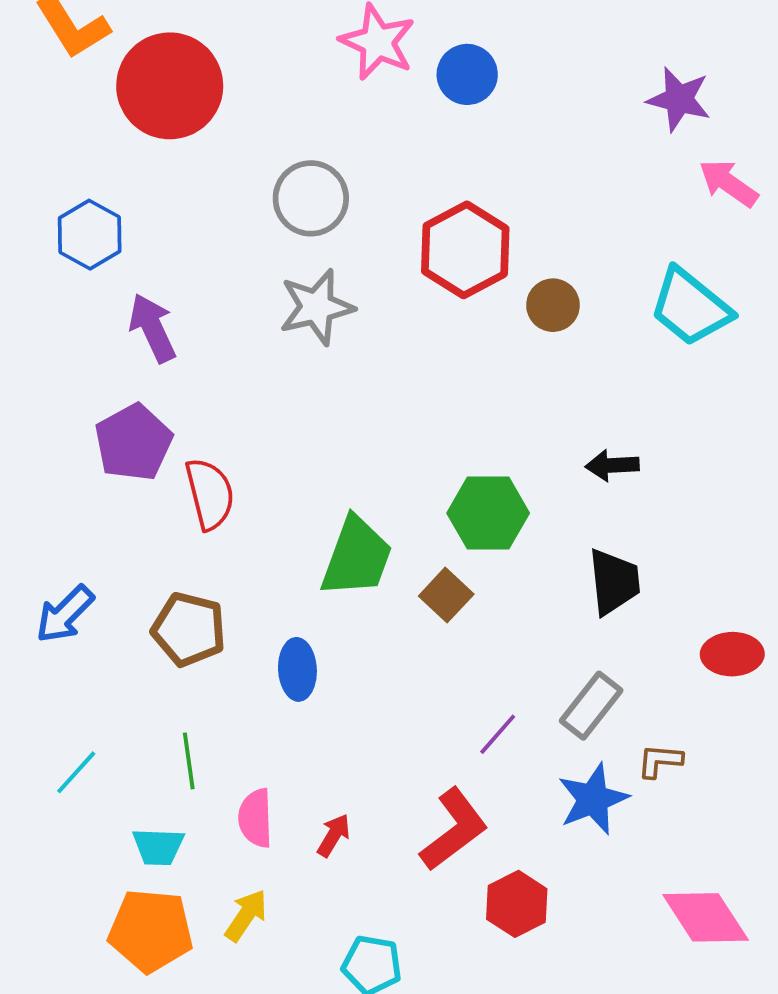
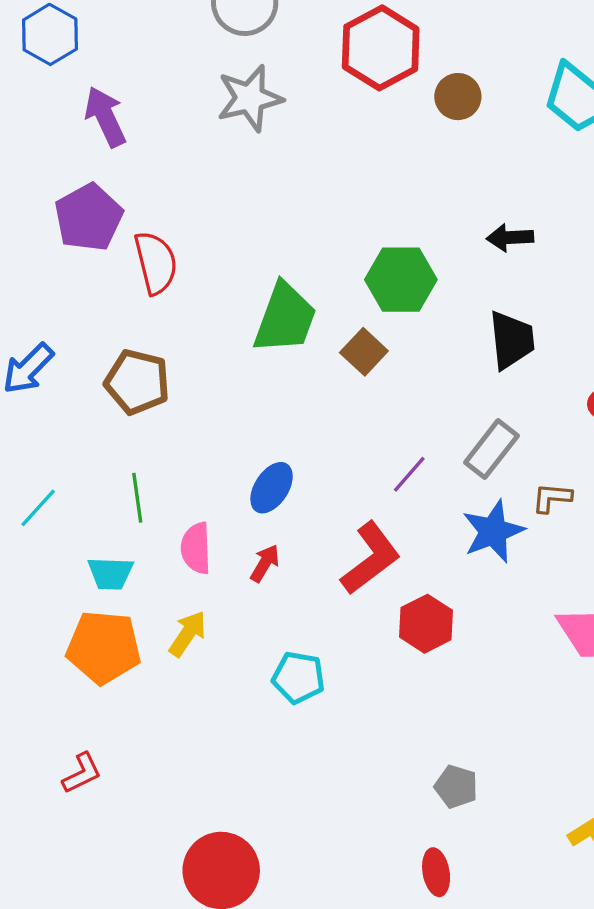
blue ellipse: (297, 669) -> (272, 488), moved, turned 36

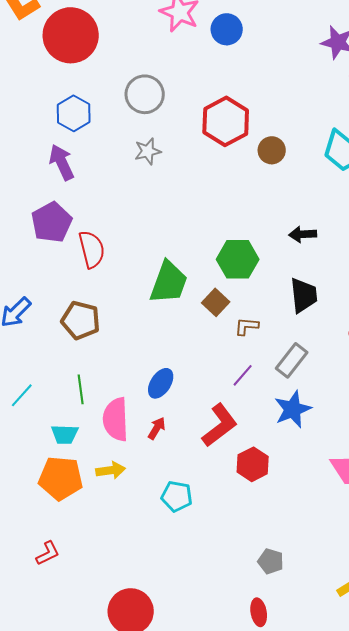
blue hexagon: (50, 34) -> (74, 113), moved
gray star: (250, 98) -> (148, 151), size x0.7
brown L-shape: (552, 498) -> (247, 326), moved
pink semicircle: (196, 548) -> (116, 419), size x1.4
yellow arrow: (188, 634) -> (111, 470), turned 48

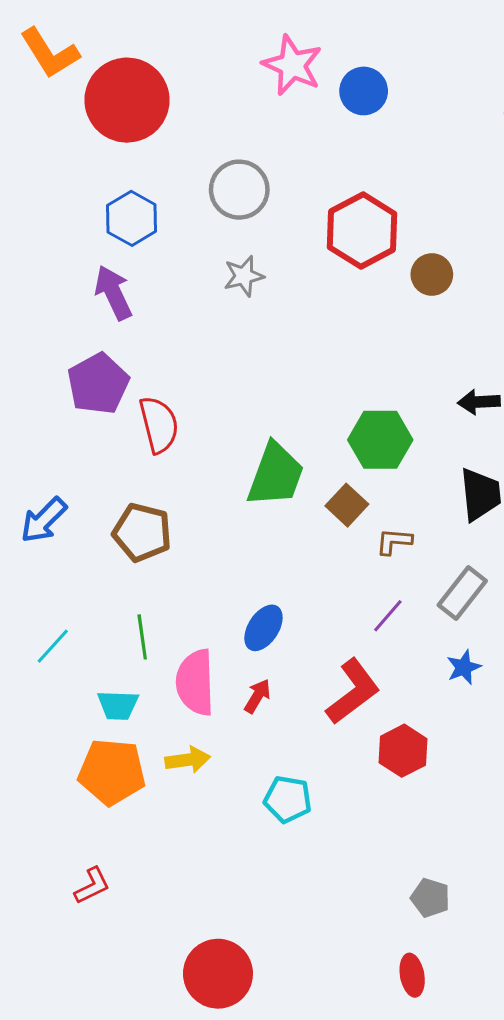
blue star: (293, 409) -> (464, 667), size x0.6

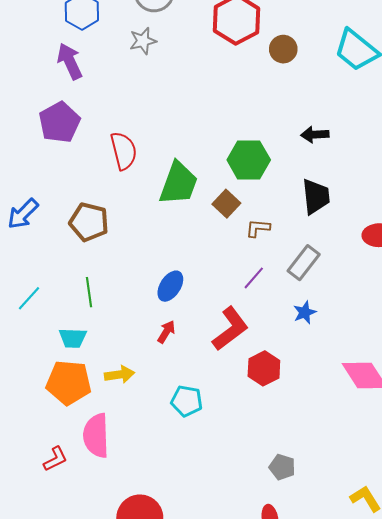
gray star: (244, 276) -> (143, 41), moved
red semicircle: (159, 425) -> (124, 151), moved
pink semicircle: (195, 682) -> (96, 436), moved

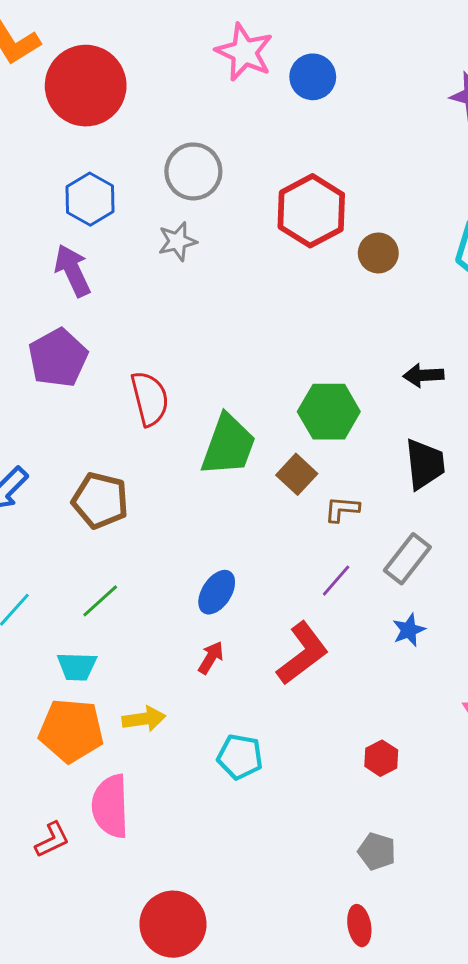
green line: (89, 292) -> (100, 601), turned 56
red hexagon: (264, 368) -> (381, 758), moved, size x0.7

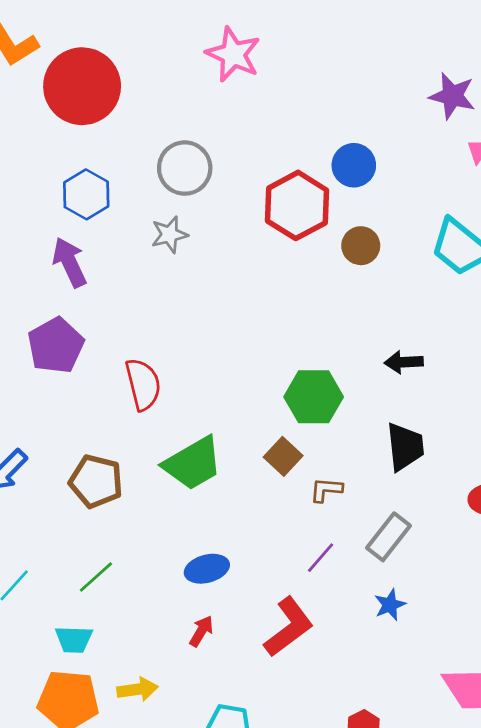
blue circle: (313, 77) -> (354, 165), moved
green trapezoid: (228, 445) -> (193, 463), moved, turned 40
blue ellipse: (217, 592) -> (207, 569), turned 42

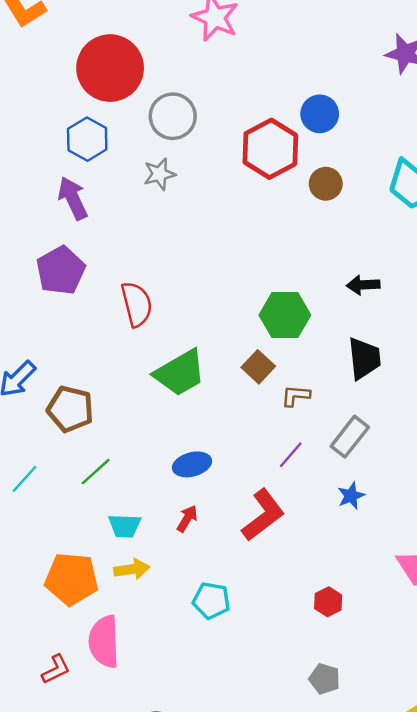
red circle: (82, 86) -> (110, 68), moved
brown pentagon: (96, 481) -> (70, 409), moved
cyan trapezoid: (74, 639) -> (125, 526), moved

